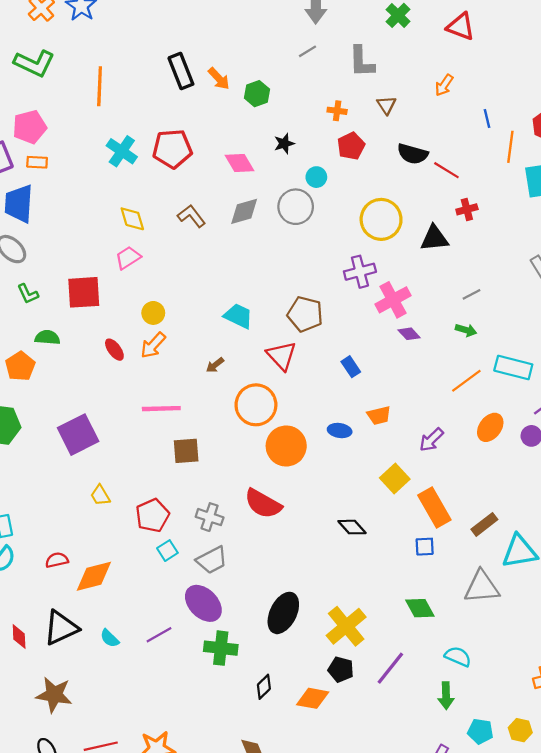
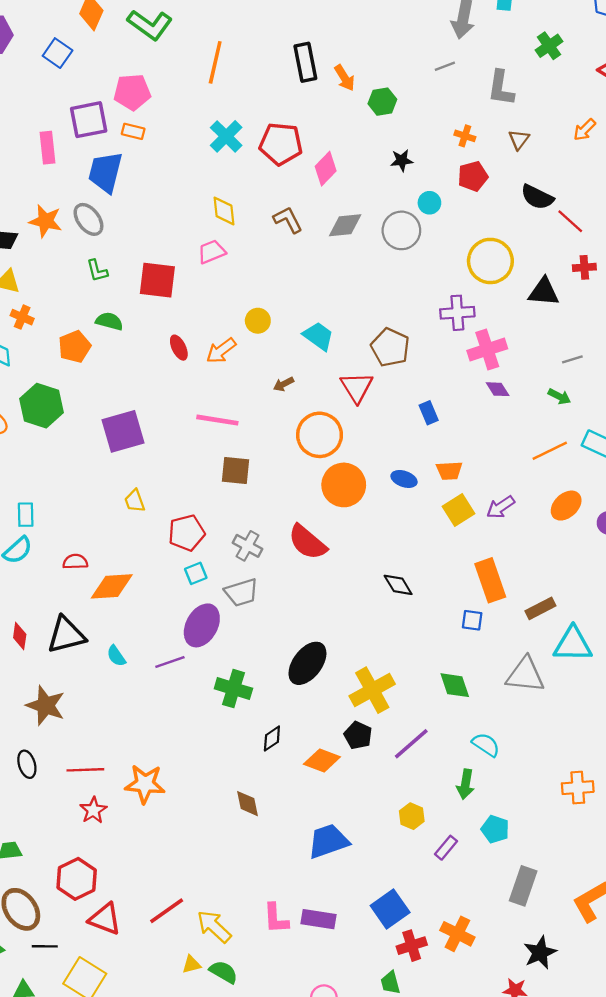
pink diamond: (240, 163) -> (326, 169), moved, turned 64
yellow circle: (153, 313) -> (258, 321), moved
yellow square: (395, 478) -> (459, 510), moved
purple ellipse: (203, 603) -> (202, 625), moved, turned 63
yellow hexagon: (520, 730) -> (412, 816), moved

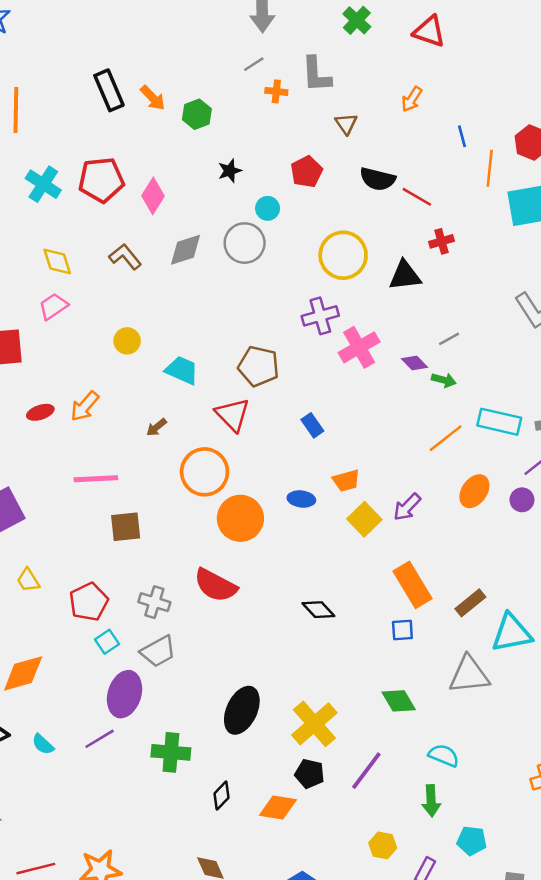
orange cross: (465, 136) -> (276, 91), moved
yellow circle: (258, 321) -> (127, 341), moved
red ellipse: (179, 348) -> (40, 412), turned -70
purple diamond: (498, 389) -> (414, 363), moved

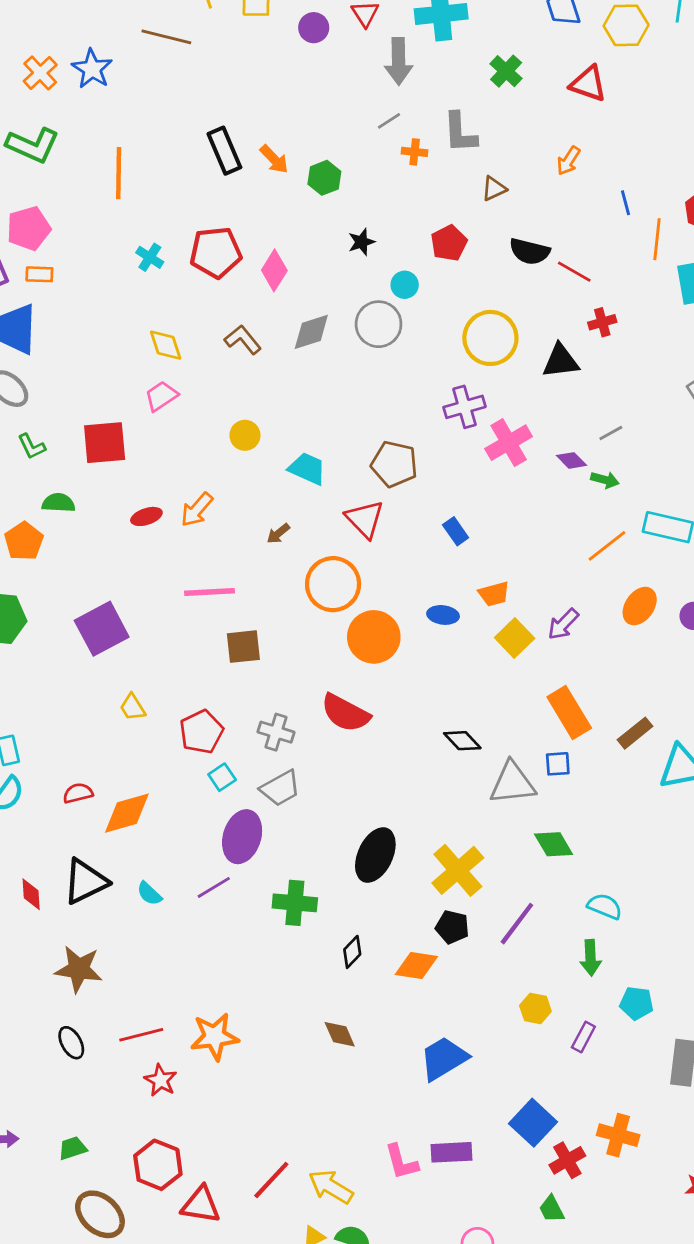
brown triangle: (346, 124) -> (494, 189), turned 40
cyan cross: (43, 184) -> (150, 257), size x0.7
gray triangle: (469, 675) -> (512, 783), moved

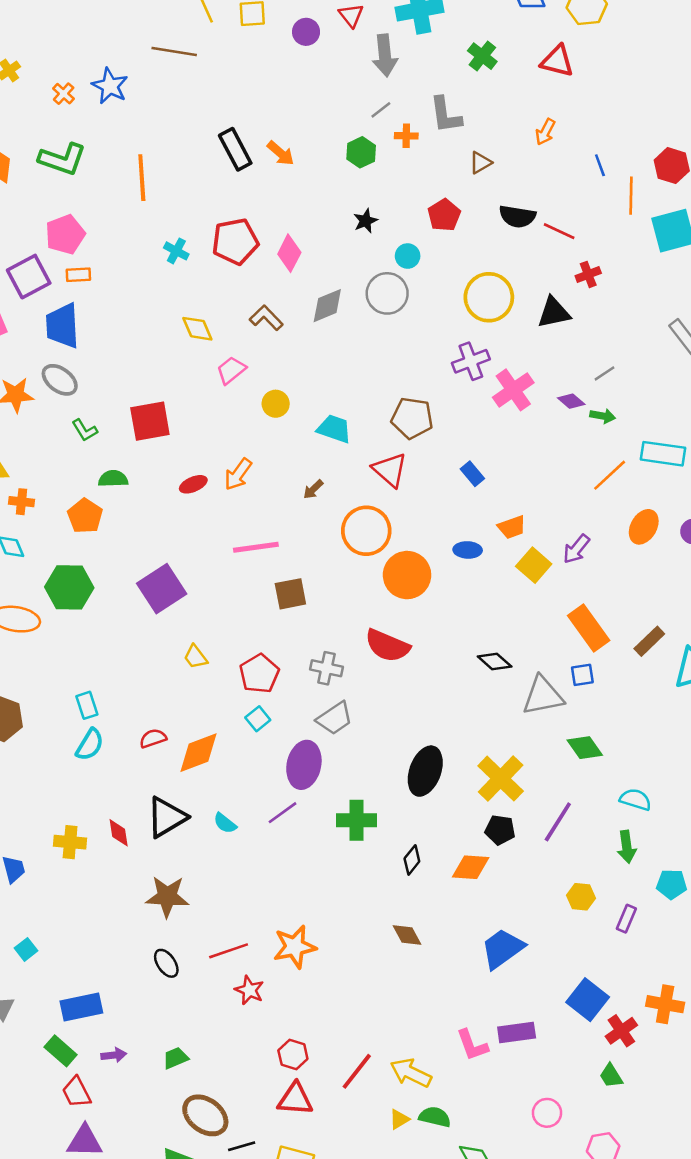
orange cross: (40, 73) -> (64, 94), size x0.7
green hexagon: (324, 178) -> (361, 152), moved
pink trapezoid: (161, 396) -> (231, 370), moved
cyan square: (222, 777) -> (258, 719), moved
red hexagon: (158, 1165) -> (293, 1055), moved, size x0.7

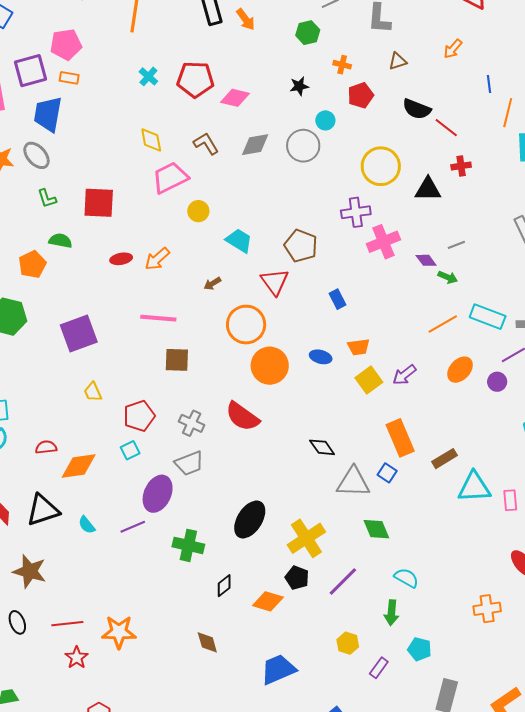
orange cross: (406, 136) -> (342, 65), moved
pink diamond: (289, 253) -> (235, 98), turned 64
pink trapezoid: (231, 370) -> (170, 178), size x1.5
blue square: (582, 675) -> (387, 473), turned 30

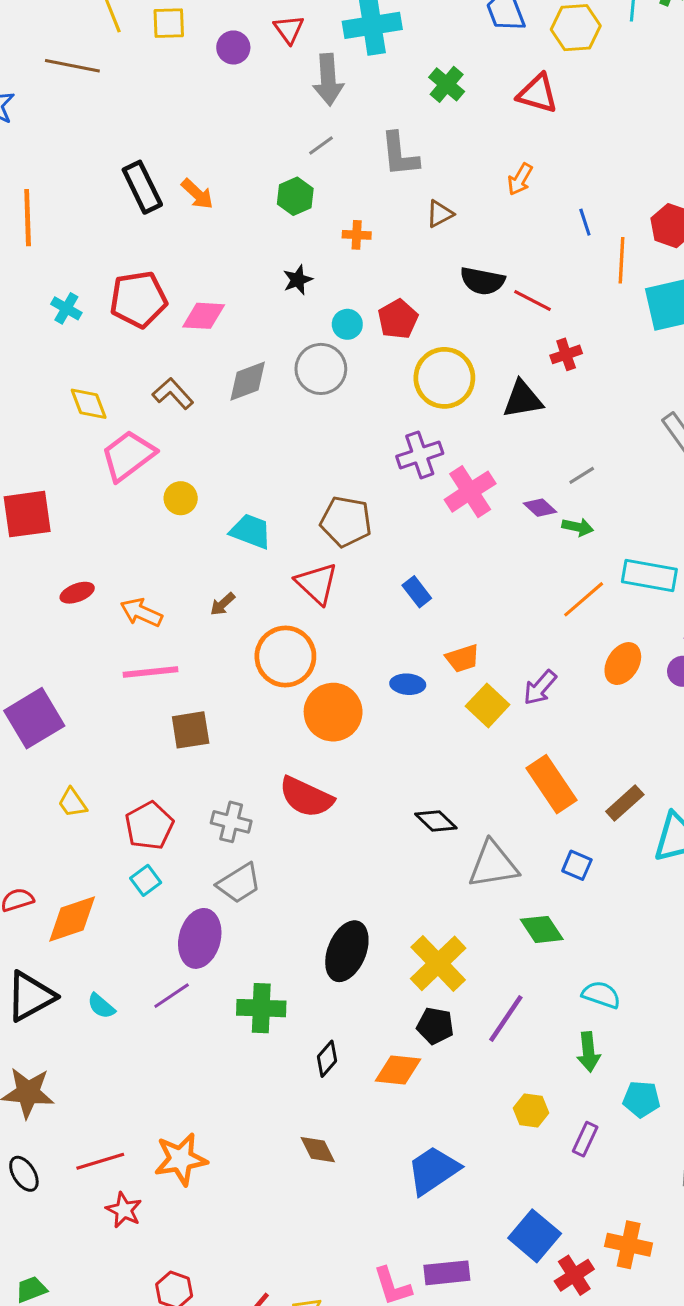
red pentagon: (361, 95) -> (398, 319), moved
orange arrow: (157, 259) -> (141, 612), moved, turned 76
blue square: (387, 473) -> (577, 865), moved

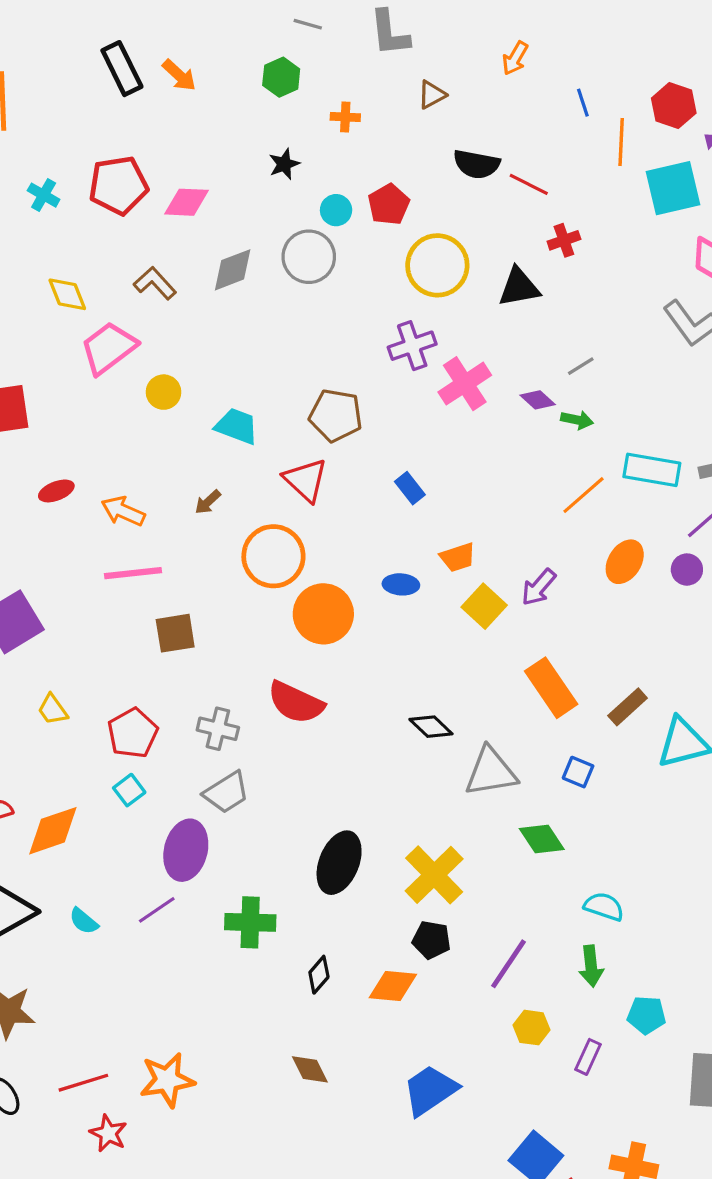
gray line: (321, 145) -> (308, 24), turned 52
purple line: (506, 1018) -> (508, 964), moved

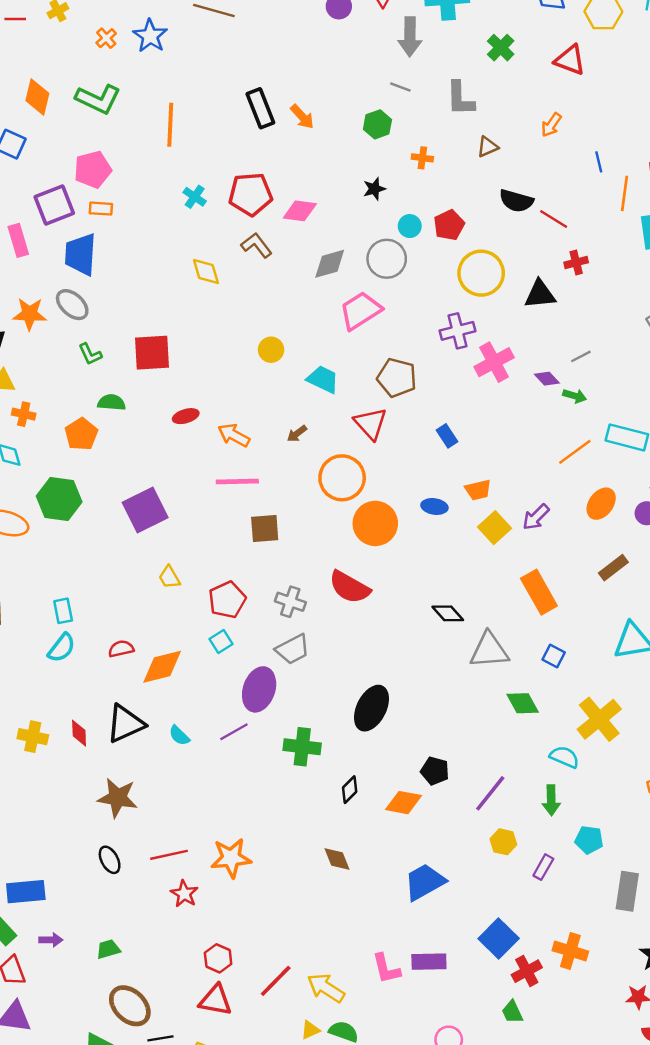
brown L-shape: (155, 283) -> (257, 245), moved
pink trapezoid: (109, 348) -> (361, 311), moved
brown rectangle: (628, 707) -> (613, 568), moved
yellow cross: (434, 875) -> (599, 719), moved

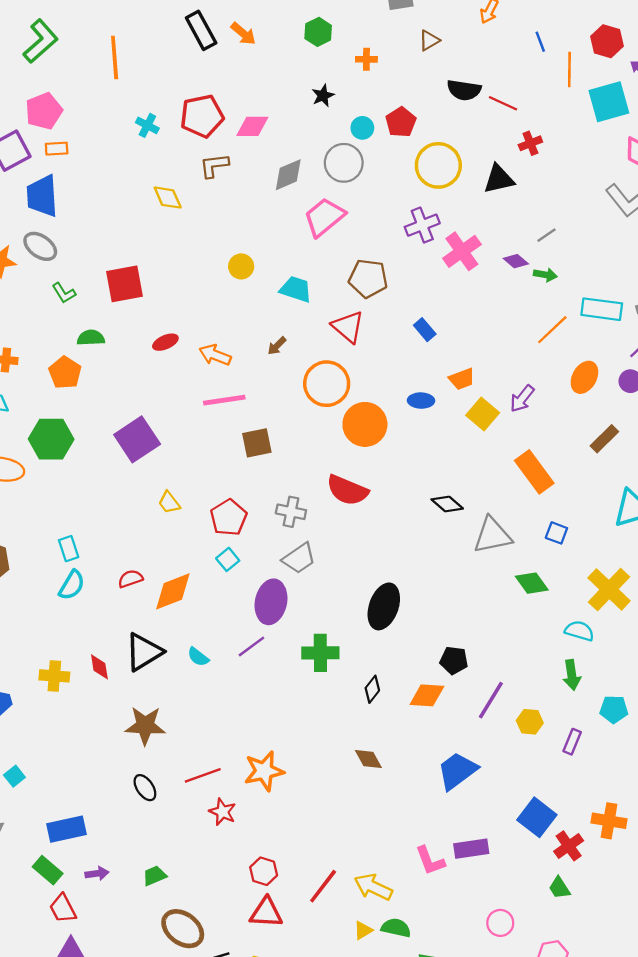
green L-shape: (98, 99) -> (41, 41), turned -60
brown L-shape: (257, 245) -> (214, 166), turned -52
purple line: (490, 793) -> (491, 700), moved

